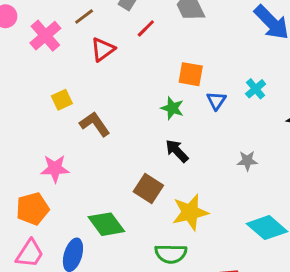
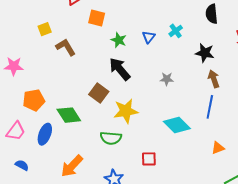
orange square: (191, 74) -> (97, 18), moved
black arrow: (177, 151) -> (120, 69), size x1.4
pink star: (55, 169) -> (14, 66), moved
orange pentagon: (33, 209) -> (34, 100), moved

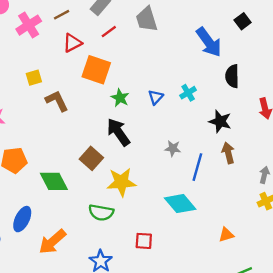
orange square: (97, 18) -> (96, 70), size x1.4
blue line: (210, 107) -> (197, 167), moved
blue ellipse: (45, 134) -> (22, 219), moved

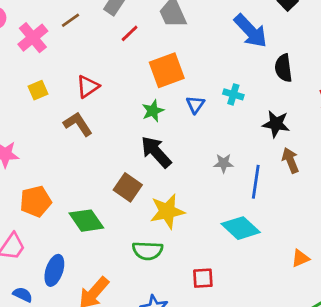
red triangle: (72, 43) -> (88, 87), moved
orange square: (96, 70) -> (167, 70), moved, turned -32
yellow square: (34, 78) -> (38, 90), moved
cyan cross: (188, 93) -> (233, 94), turned -35
green star: (120, 98) -> (153, 111), turned 30

